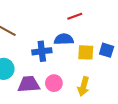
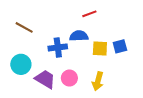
blue square: (107, 50) -> (120, 46), turned -32
purple trapezoid: (29, 84) -> (45, 79), turned 35

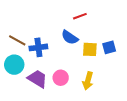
brown line: (24, 27) -> (17, 40), moved
blue semicircle: (79, 36) -> (70, 37), turned -144
blue cross: (58, 47) -> (38, 47), moved

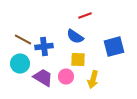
blue square: (109, 47) -> (114, 47), size x1.5
yellow square: (90, 49) -> (78, 60), moved

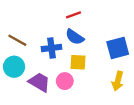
red line: (85, 16) -> (74, 15), moved
blue cross: (44, 47) -> (52, 48), moved
yellow arrow: (93, 80) -> (118, 81), moved

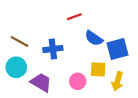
blue semicircle: (75, 37) -> (94, 38), moved
yellow square: (78, 62) -> (98, 69), moved
pink circle: (65, 81) -> (78, 81), moved

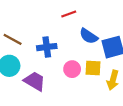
pink circle: (78, 81) -> (72, 69), moved

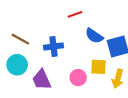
pink circle: (72, 69) -> (78, 78), moved
purple trapezoid: (35, 81) -> (42, 80), turned -145

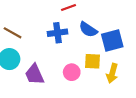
blue cross: (54, 47) -> (57, 33), moved

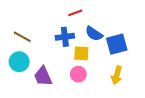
yellow square: (93, 61) -> (81, 53), moved

